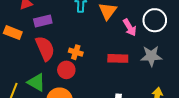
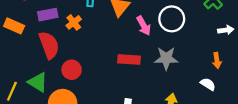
orange cross: (76, 52) -> (74, 22), moved, turned 32

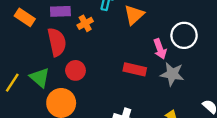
pink arrow: (144, 26) -> (160, 49), moved

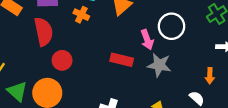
orange cross: (85, 23) -> (81, 15), moved, turned -35
green triangle: (40, 78) -> (17, 91), moved

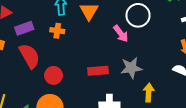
red rectangle: (122, 60) -> (98, 71), moved
gray star: (159, 65) -> (131, 68), moved

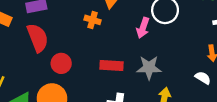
orange cross: (57, 31) -> (93, 20), moved
pink arrow: (121, 34) -> (143, 28), turned 48

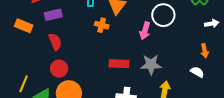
red semicircle: (38, 38) -> (55, 42), size x0.7
red circle: (61, 63) -> (59, 69), moved

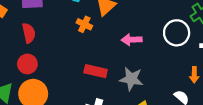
white circle: (163, 15) -> (177, 33), moved
pink arrow: (145, 31) -> (132, 40), turned 60

